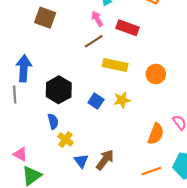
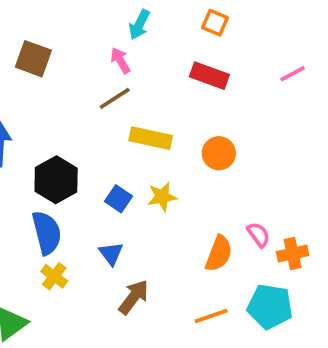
red rectangle: (128, 28) -> (209, 76), moved
blue semicircle: (53, 121) -> (47, 233), size x1.6
yellow cross: (65, 139) -> (54, 276), moved
blue triangle: (81, 161) -> (111, 254), moved

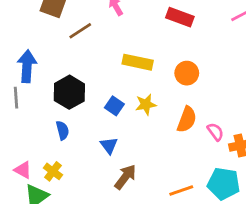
brown line: (115, 98) -> (80, 31), moved
blue semicircle: (47, 233) -> (62, 130), size x0.6
orange semicircle: (219, 254) -> (187, 119), moved
yellow cross: (54, 276) -> (53, 171), moved

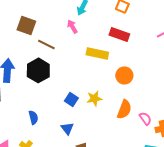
brown line: (80, 31) -> (46, 44), turned 60
yellow rectangle: (138, 62) -> (97, 53), moved
black hexagon: (69, 92) -> (38, 70), moved

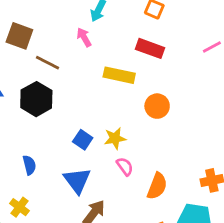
orange semicircle: (124, 109) -> (157, 186), moved
pink semicircle: (145, 118) -> (125, 166), moved
blue triangle: (67, 128) -> (77, 180), size x1.5

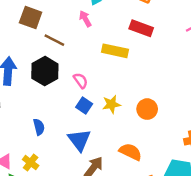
orange circle: (157, 106) -> (147, 109), moved
pink semicircle: (125, 166) -> (81, 81), moved
orange semicircle: (157, 186) -> (130, 152), moved, turned -85

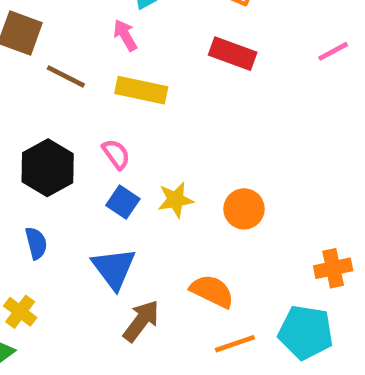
yellow rectangle: (115, 51) -> (141, 90), moved
black hexagon: (45, 71) -> (48, 168), moved

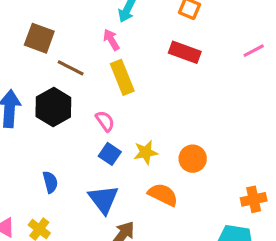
yellow rectangle: (141, 90) -> (122, 77), turned 56
black hexagon: (48, 168) -> (53, 107), moved
orange semicircle: (212, 291) -> (163, 195), moved

